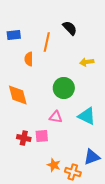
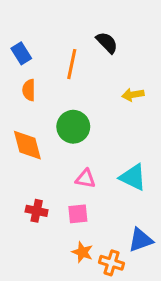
blue rectangle: (14, 35) -> (21, 53), turned 64
orange semicircle: (29, 59) -> (29, 90), moved
green circle: (64, 88) -> (73, 127), moved
pink square: (42, 136) -> (78, 214), moved

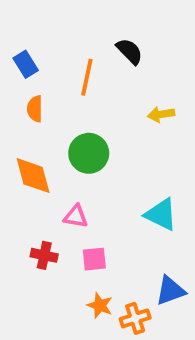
pink triangle: (86, 179) -> (76, 216), moved
orange cross: (111, 263) -> (135, 318), turned -35

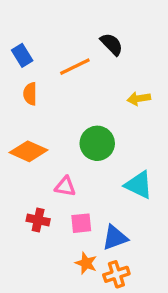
orange line: (87, 77) -> (75, 67), turned 52
green circle: (89, 153) -> (97, 143), moved
orange diamond: (33, 176) -> (29, 151), turned -51
blue triangle: (170, 291) -> (115, 238), moved

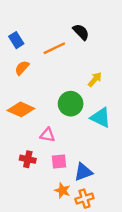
orange semicircle: (30, 94) -> (22, 68), turned 42
yellow arrow: (139, 99) -> (95, 79), moved, turned 140
cyan triangle: (139, 185) -> (101, 118), moved

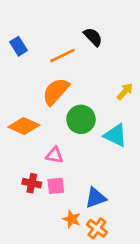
orange semicircle: (22, 68) -> (56, 91), moved, size x1.6
yellow arrow: (95, 79) -> (125, 91), moved
pink square: (59, 162) -> (56, 186), moved
orange cross: (84, 199) -> (97, 228), turned -36

